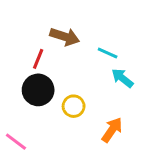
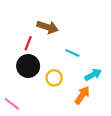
cyan line: (108, 53) -> (72, 53), moved
cyan arrow: (122, 78) -> (93, 75), moved, turned 112

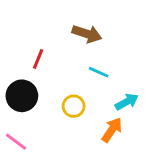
brown arrow: (48, 27) -> (87, 34), moved
black circle: (28, 66) -> (22, 96), moved

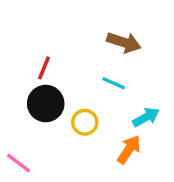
brown arrow: (87, 34) -> (124, 42), moved
black circle: (22, 96) -> (46, 104), moved

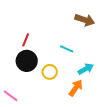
brown arrow: (124, 42) -> (85, 20), moved

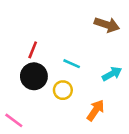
cyan line: (67, 49) -> (72, 64), moved
cyan arrow: (86, 69) -> (112, 74), moved

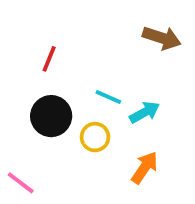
red line: (33, 50) -> (49, 59), moved
cyan arrow: (112, 74) -> (145, 112), moved

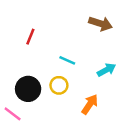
cyan arrow: (145, 112) -> (106, 70), moved
black circle: (51, 116) -> (28, 89), moved

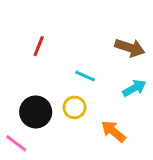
brown arrow: (101, 24) -> (130, 48), moved
orange arrow: (90, 104) -> (113, 131), turned -84

